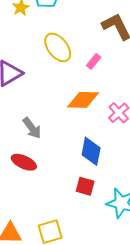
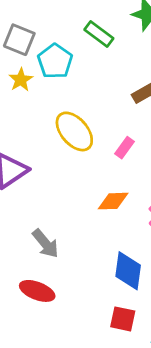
orange diamond: (83, 100) -> (113, 201), size x0.7

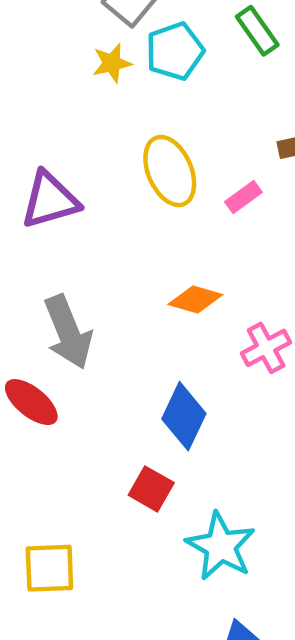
pink rectangle: (124, 148) -> (243, 197), moved
gray arrow: (45, 244) -> (68, 332), size x1.4

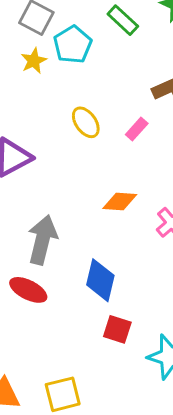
yellow ellipse: (170, 171) -> (86, 122), size x0.7
gray arrow: (68, 332) -> (42, 240), turned -132
blue diamond: (184, 416) -> (100, 280), moved

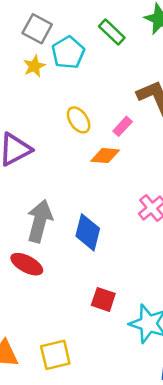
orange diamond: (120, 202) -> (105, 156), moved
blue diamond: (100, 280) -> (88, 232), moved

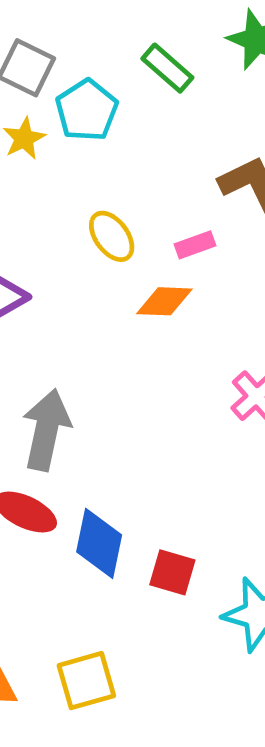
pink rectangle: (123, 126) -> (195, 245), turned 30
blue diamond: (88, 232) -> (99, 543), moved

